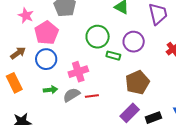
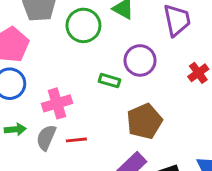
green circle: (98, 37) -> (83, 25), moved
gray semicircle: (71, 95) -> (46, 138), turned -36

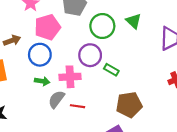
purple circle: (140, 60) -> (90, 55), moved
green arrow: (15, 129) -> (42, 81), moved

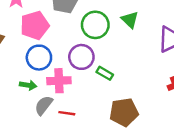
blue circle: (40, 55) -> (39, 58), moved

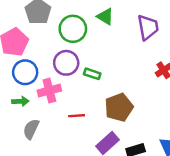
gray semicircle: (44, 105) -> (31, 129), moved
red line: (67, 113) -> (77, 116), moved

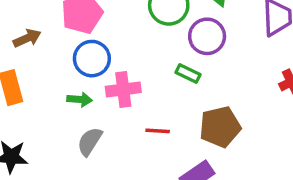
purple circle: (66, 63) -> (207, 36), moved

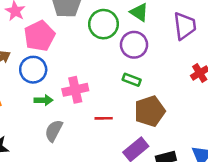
blue circle: (92, 59) -> (33, 70), moved
green rectangle: (188, 73) -> (132, 80), moved

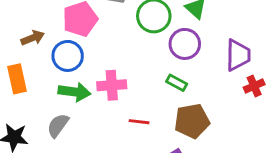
purple trapezoid: (185, 26) -> (238, 55), moved
green arrow: (43, 100) -> (74, 92), size x1.5
gray semicircle: (54, 131) -> (58, 125), moved

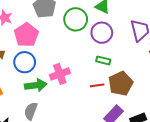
red line: (139, 122) -> (97, 85), moved

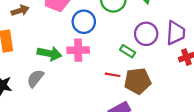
purple circle: (102, 33) -> (146, 34), moved
blue circle: (25, 62) -> (84, 22), moved

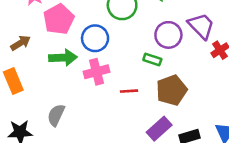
purple trapezoid: (176, 33) -> (201, 26), turned -35
green arrow: (49, 53) -> (63, 58), moved
red line: (113, 75) -> (129, 91), moved

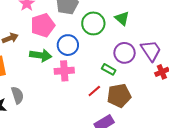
red line: (129, 91) -> (94, 91), moved, turned -48
gray semicircle: (56, 115) -> (17, 95), moved, turned 126

